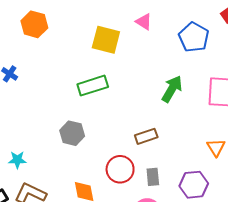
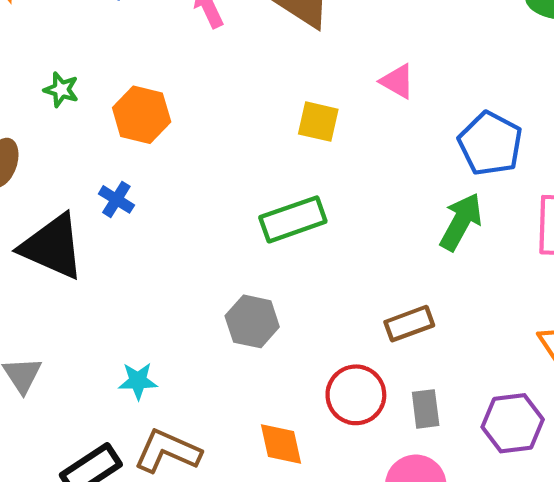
orange hexagon: (34, 24) -> (142, 115), moved
blue pentagon: (194, 37) -> (490, 144), moved
yellow square: (106, 40) -> (318, 122), size x0.7

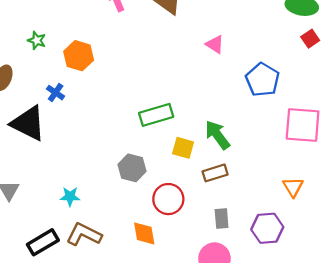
yellow square: (318, 122) -> (183, 148), moved
blue cross: (116, 199) -> (56, 93), moved
green arrow: (461, 222) -> (217, 135), moved, turned -68
red circle: (356, 395) -> (168, 199), moved

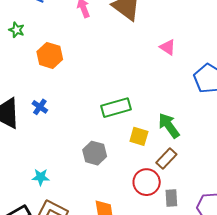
green star: (37, 40) -> (17, 30), moved
blue cross: (56, 93) -> (40, 107), moved
brown rectangle: (215, 173) -> (166, 159), turned -30
red circle: (168, 199) -> (147, 182), moved

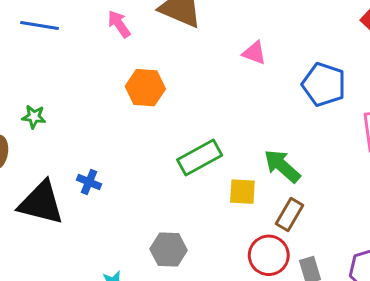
green star: (17, 30) -> (34, 117), moved
orange hexagon: (50, 55) -> (145, 88), moved
gray hexagon: (95, 153) -> (169, 250), moved

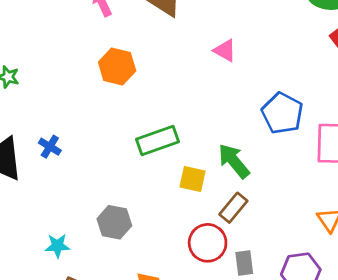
blue pentagon: (324, 84) -> (282, 113), moved

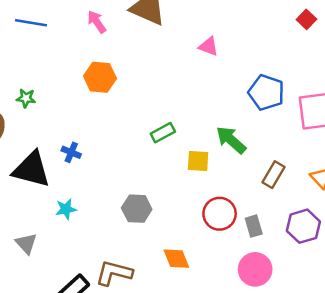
orange hexagon: (117, 67) -> (100, 77), moved
green rectangle: (158, 140) -> (163, 133), size x0.7
brown rectangle: (233, 208) -> (273, 175), moved
cyan star: (57, 246) -> (66, 209), moved

